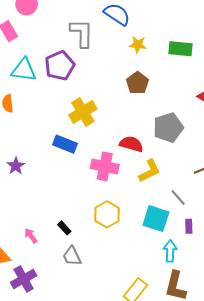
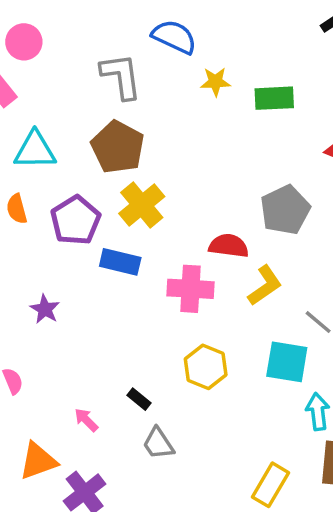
green rectangle: (181, 49) -> (274, 98), moved
purple pentagon: (60, 66) -> (76, 220), moved
brown pentagon: (137, 83) -> (118, 147), moved, size x1.4

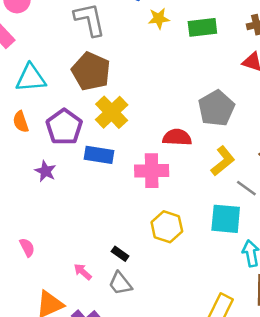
yellow L-shape: (265, 285) -> (223, 161), moved
purple star: (45, 309) -> (45, 171), moved
gray trapezoid: (158, 443) -> (120, 283), moved

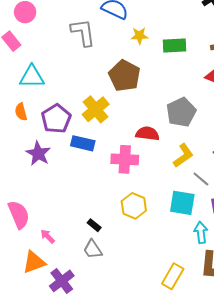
brown pentagon: (91, 71) -> (124, 76), moved
purple star: (45, 171) -> (38, 153), size x1.4
pink semicircle: (27, 247) -> (19, 215), size x1.8
pink arrow: (83, 272) -> (48, 236), moved

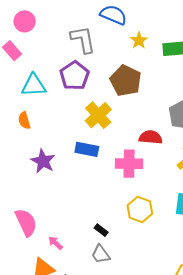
yellow star: (139, 36) -> (139, 40), turned -30
purple pentagon: (56, 119) -> (75, 76), moved

